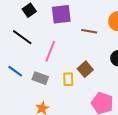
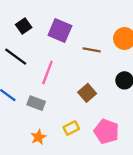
purple square: (61, 14) -> (60, 31), turned 30
yellow rectangle: (68, 79) -> (71, 128), moved, turned 64

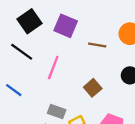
black square: (24, 26) -> (30, 21), size x1.5
gray rectangle: (36, 103) -> (57, 111), moved

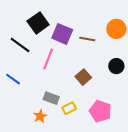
black square: (30, 21) -> (38, 23), moved
purple square: (66, 26) -> (62, 34), moved

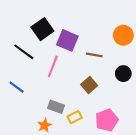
brown line: (87, 39) -> (94, 55), moved
pink pentagon: (100, 111) -> (107, 120), turned 30

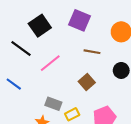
purple square: (67, 40) -> (79, 20), moved
pink line: (53, 66) -> (50, 63), turned 30

